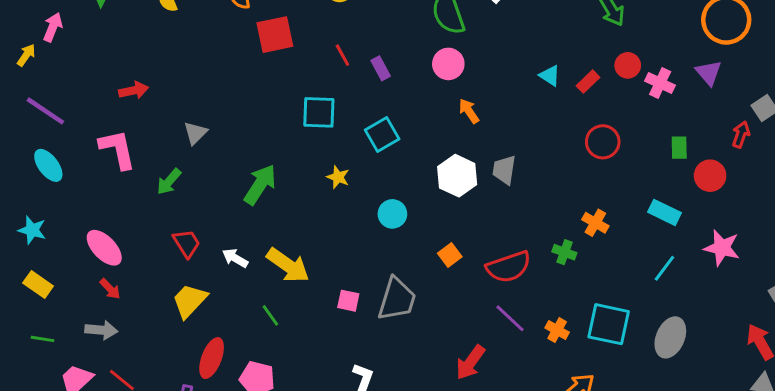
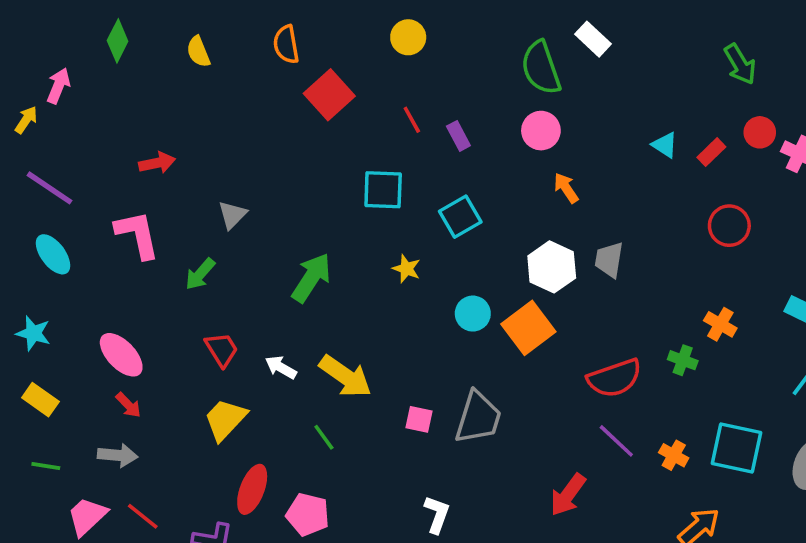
red square: (275, 35) -> (329, 95), turned -30
orange square: (450, 255) -> (528, 328), moved, size x1.8

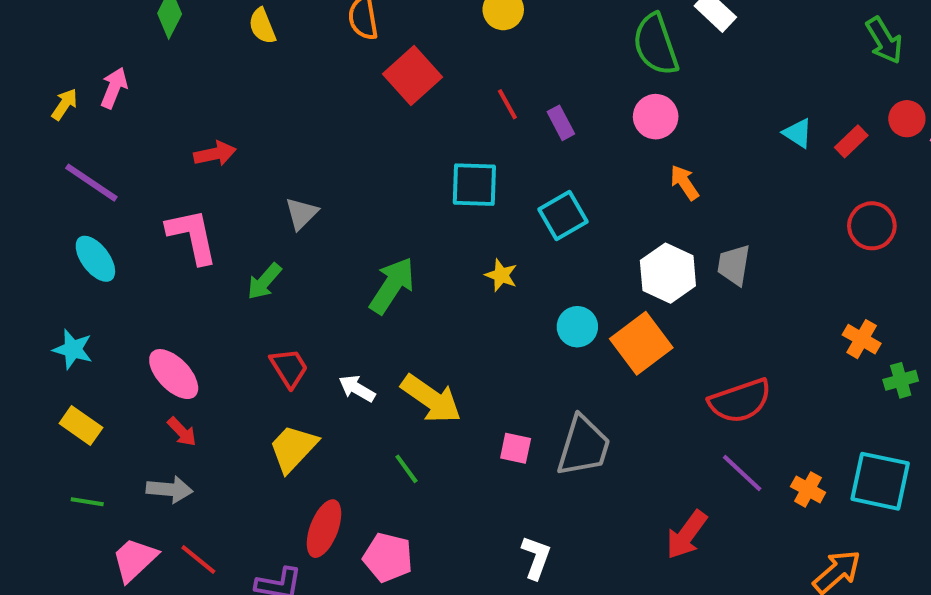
pink arrow: (58, 86) -> (114, 88), moved
green cross: (683, 360) -> (901, 380), moved, turned -36

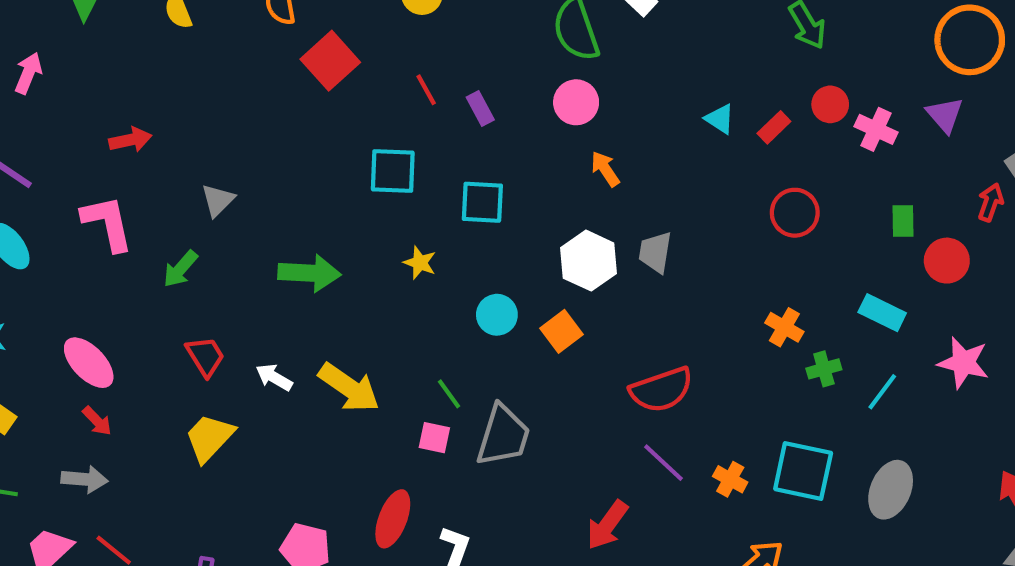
cyan square: (563, 215) -> (482, 202), turned 33
green arrow: (392, 286) -> (309, 273), turned 60
orange square: (641, 343) -> (561, 331), size x0.7
green line: (406, 469) -> (449, 394), moved
red ellipse: (324, 529) -> (393, 519), moved

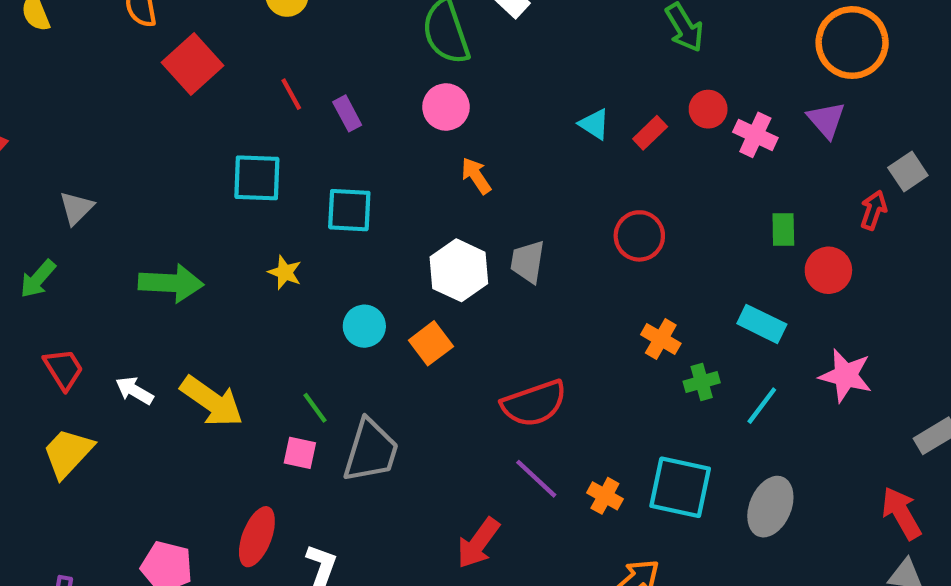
red circle: (795, 213) -> (639, 236), moved

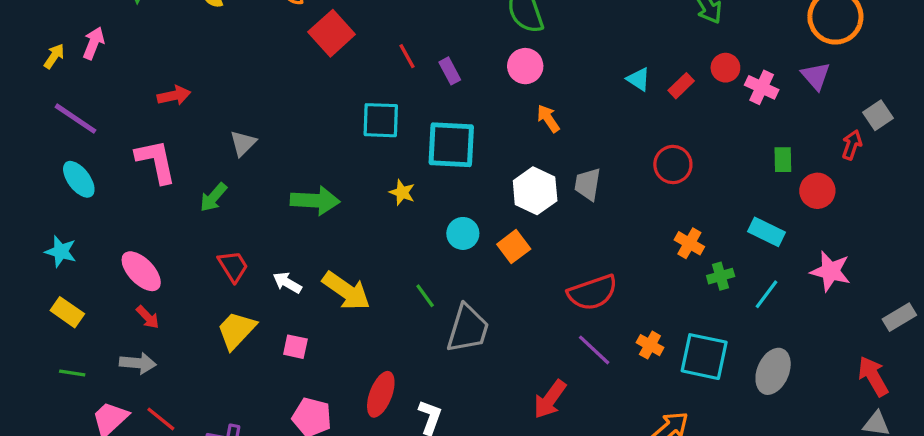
cyan square: (349, 210) -> (451, 145), size x1.4
pink square: (300, 453) -> (295, 347), moved
orange cross: (605, 496) -> (650, 345), moved

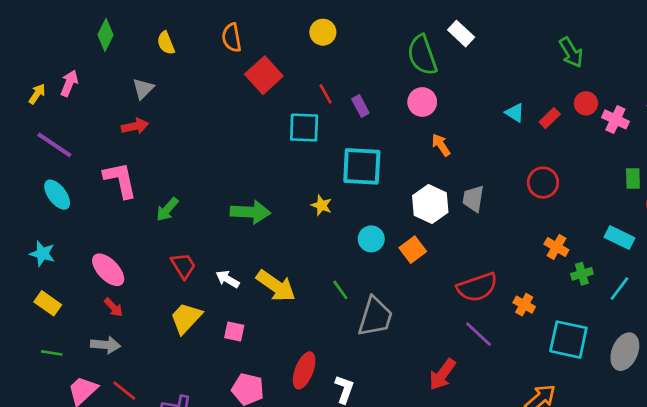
cyan square: (381, 120) -> (304, 127), moved
gray triangle: (243, 143) -> (143, 89), moved
orange cross: (650, 345) -> (524, 305), moved

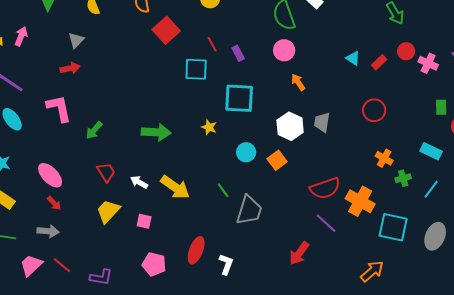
orange cross: (524, 305) -> (360, 201), size x1.8

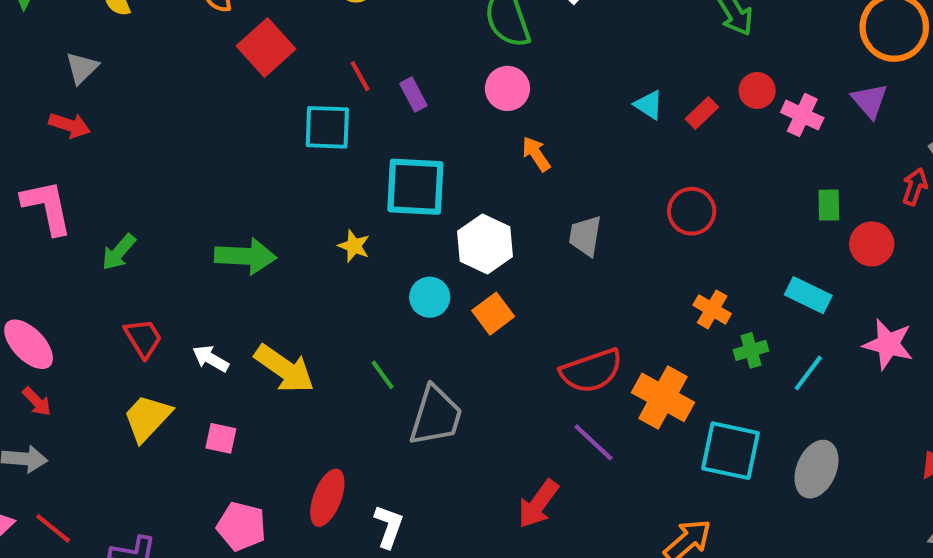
red arrow: (70, 68) -> (69, 125), turned 30
white hexagon: (290, 126) -> (485, 244), moved

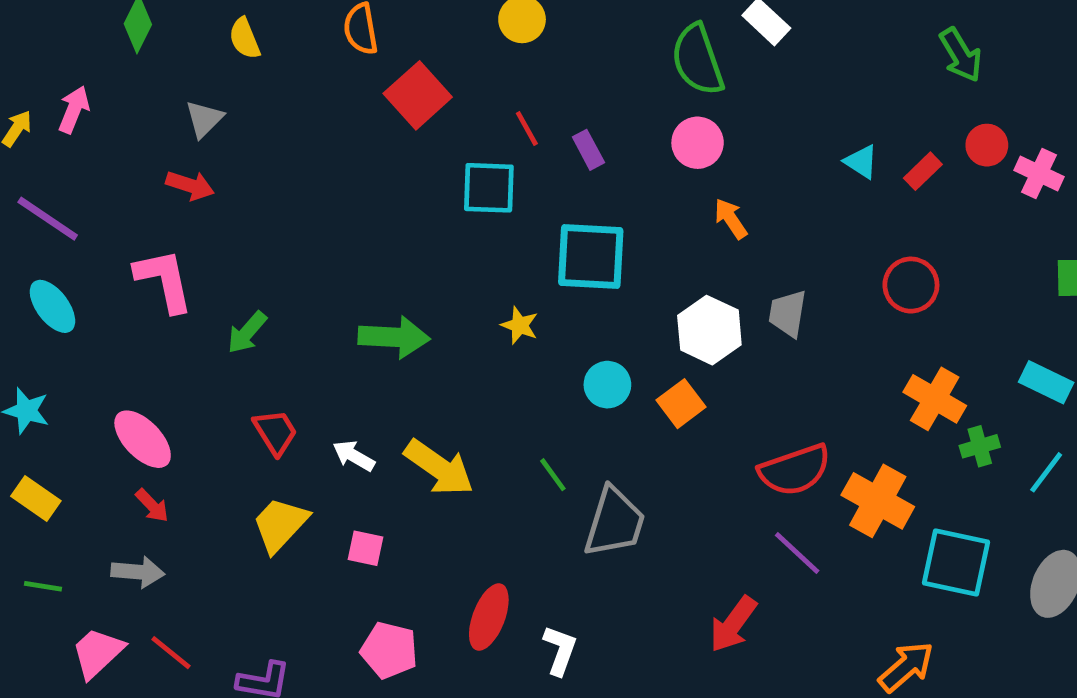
white hexagon: (485, 244) -> (709, 330), moved
orange cross: (712, 309) -> (935, 399), size x1.4

